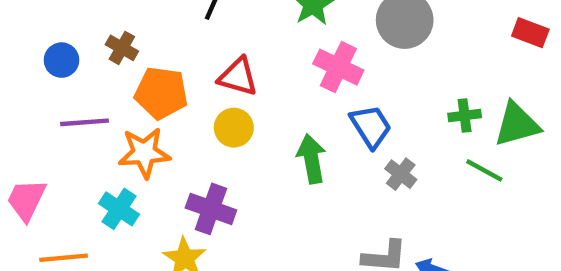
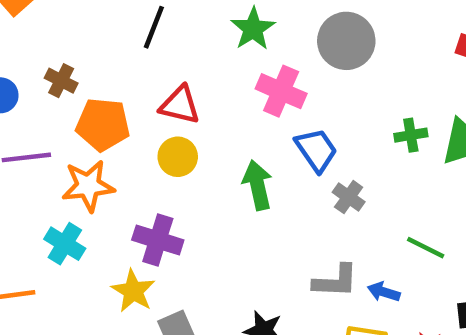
green line: (484, 170) -> (426, 248), moved

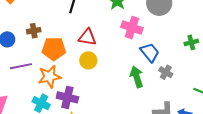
brown cross: (61, 81) -> (34, 31), turned -32
green arrow: (258, 185) -> (137, 77), moved
purple cross: (158, 240) -> (67, 97), moved

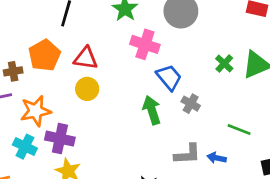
brown cross: (34, 31) -> (13, 71), moved
green cross: (191, 42) -> (224, 63), turned -32
orange pentagon: (54, 49) -> (44, 55), moved, turned -30

